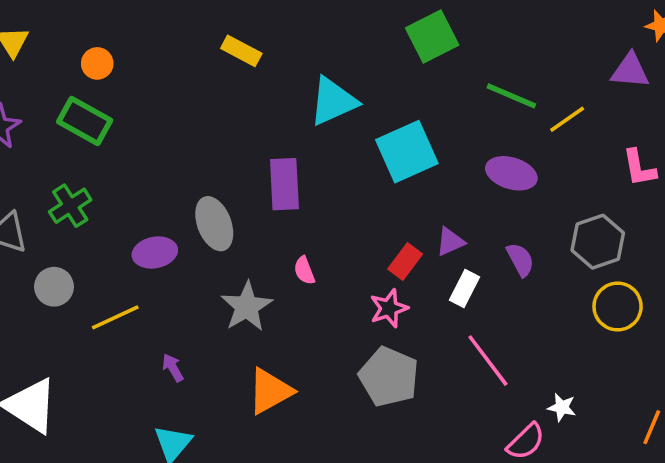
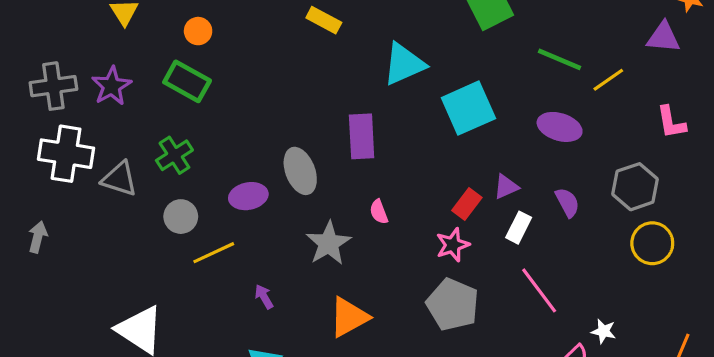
gray circle: (54, 287) -> (181, 217), moved

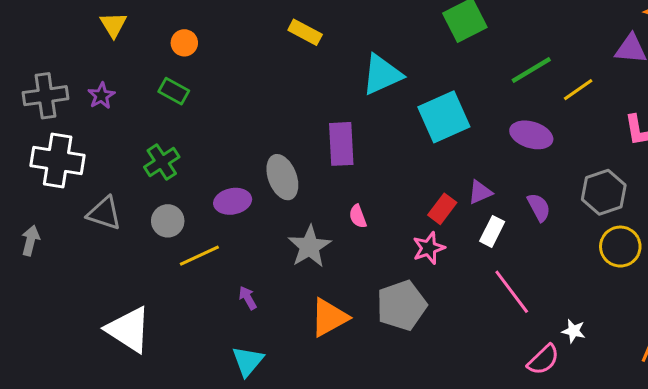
green line: (560, 59) -> (531, 70), turned -54
green rectangle: (187, 81) -> (174, 91), size x0.7
purple star: (112, 86) -> (101, 96), size x0.7
gray triangle: (119, 179) -> (104, 213), moved
gray pentagon: (453, 305) -> (402, 305), moved, turned 30

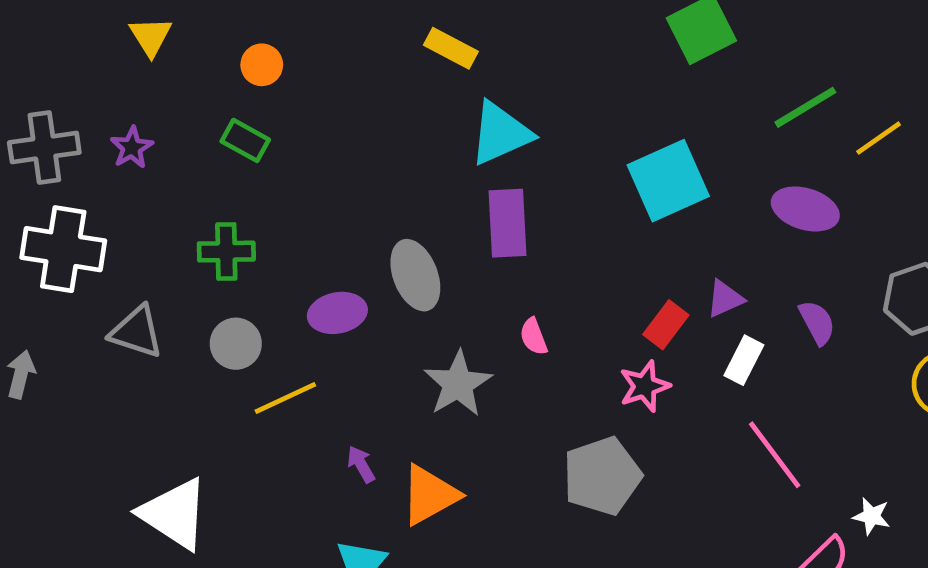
cyan triangle: (382, 75) -> (500, 133), moved
green cross: (162, 162) -> (226, 252), turned 32
orange triangle: (329, 317) -> (430, 495), moved

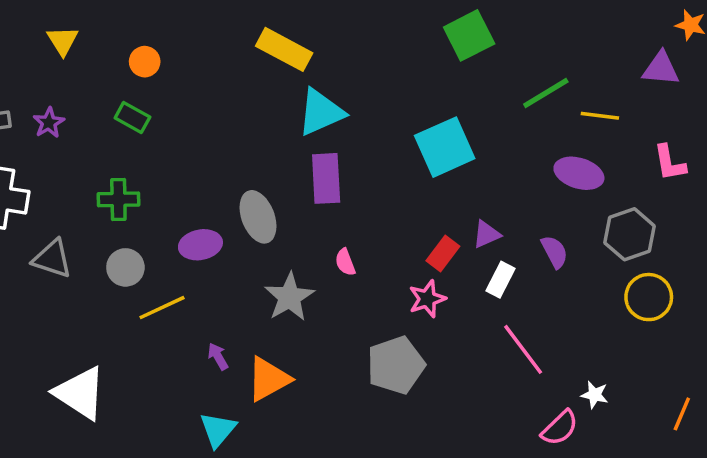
yellow rectangle: (451, 48) -> (284, 49), size x1.4
yellow line: (879, 138) -> (600, 116), turned 42
purple ellipse: (805, 209) -> (579, 173), moved

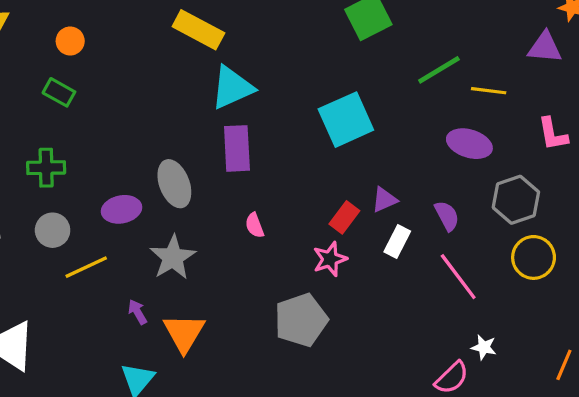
gray star: (289, 297) -> (173, 257), moved
pink line: (523, 349) -> (458, 277), moved
orange triangle: (268, 379) -> (184, 333), turned -30

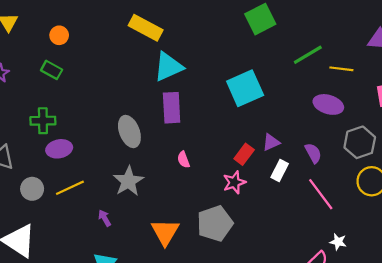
purple ellipse: (121, 209) -> (59, 149), moved
gray circle: (53, 230) -> (32, 189), moved
orange triangle: (184, 333) -> (165, 232), moved

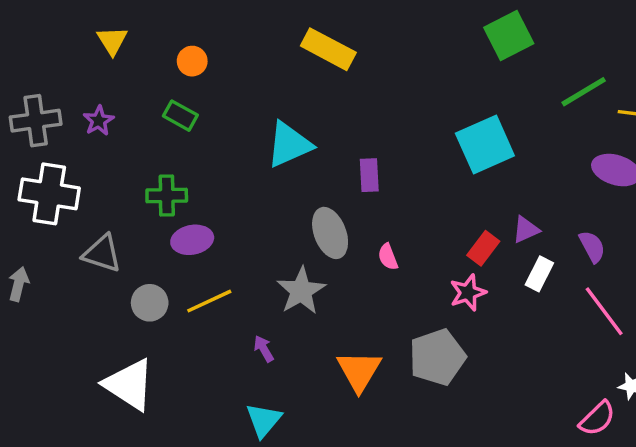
cyan triangle: (168, 67) -> (289, 144), moved
purple rectangle: (172, 108) -> (369, 175), size x0.7
gray ellipse: (129, 132) -> (330, 233), moved

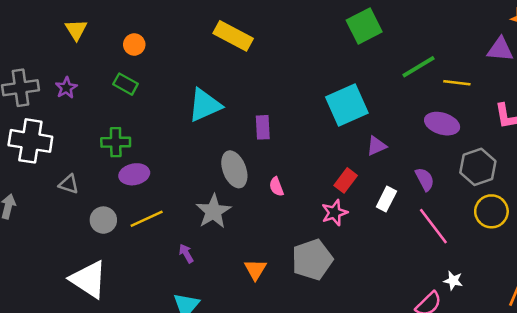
purple triangle: (526, 230) -> (377, 146), moved
gray triangle: (102, 253) -> (69, 184), size x0.7
orange triangle: (359, 371) -> (255, 269), size x0.7

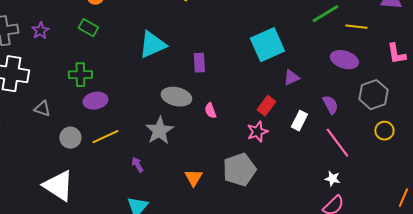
gray ellipse: (234, 169) -> (176, 97), turned -56
yellow circle: (491, 211) -> (384, 131), size x0.7
white star: (453, 281) -> (332, 179), moved

